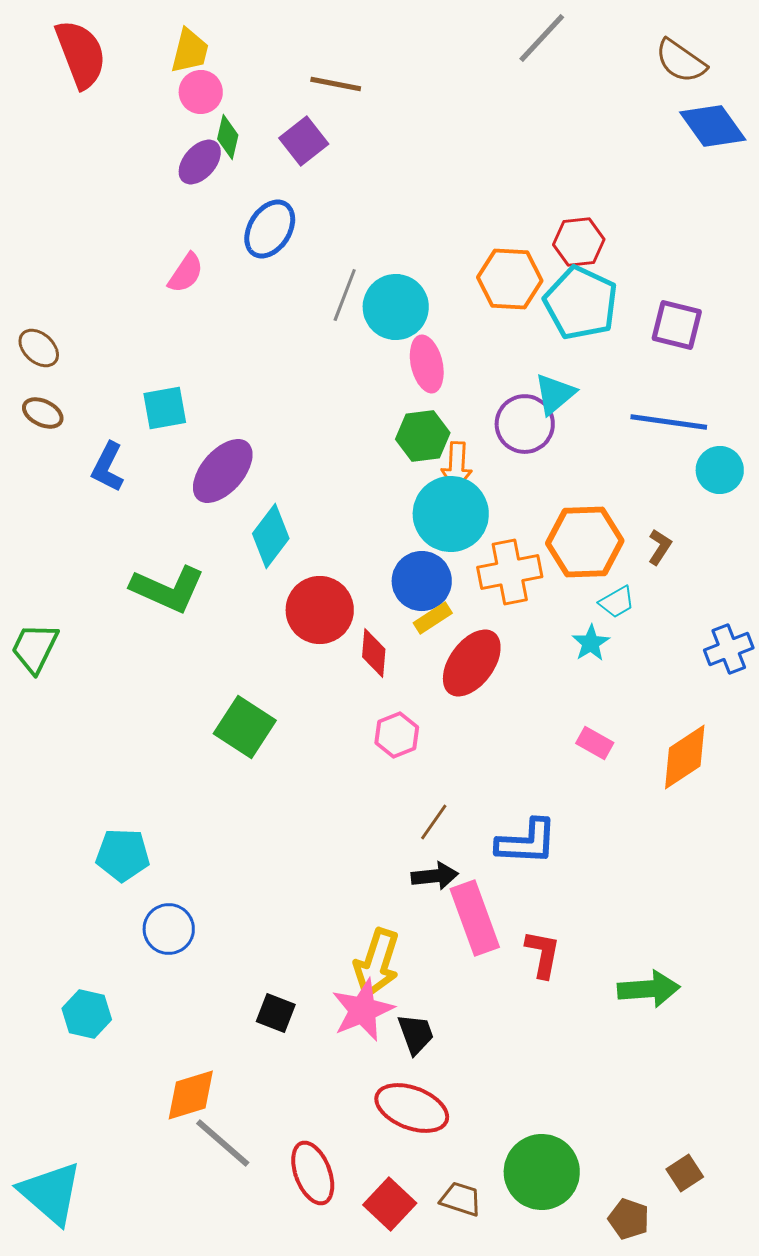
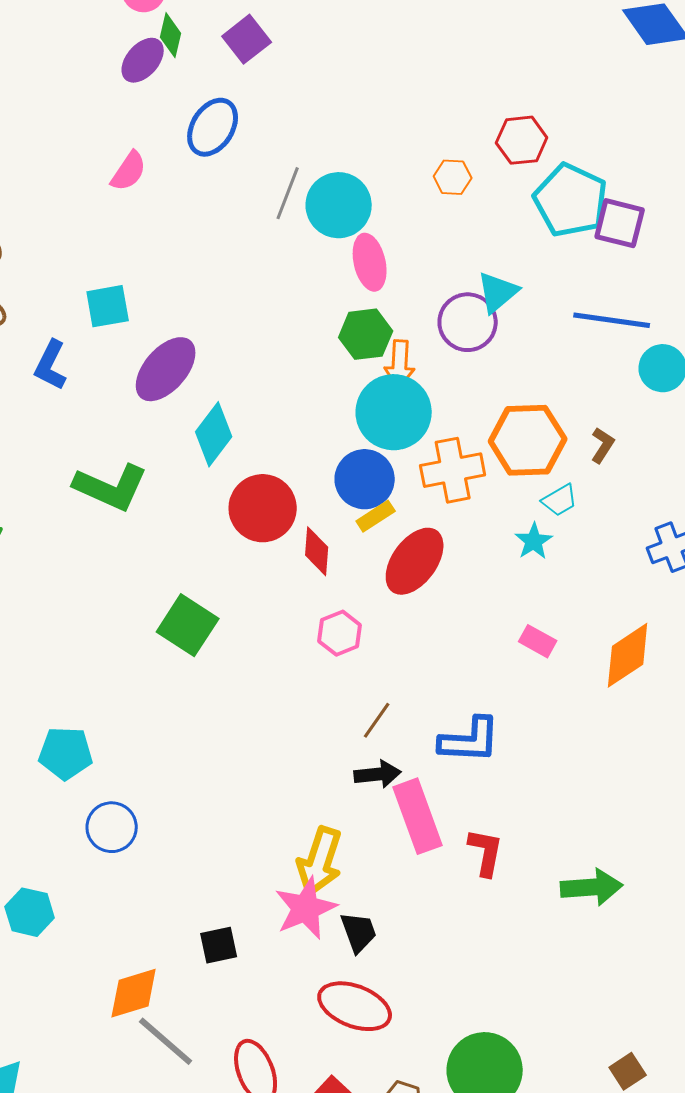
orange hexagon: (510, 279) -> (453, 177), size x0.6
cyan pentagon: (581, 303) -> (571, 200), moved
black square: (276, 1013) -> (219, 945), moved, turned -33

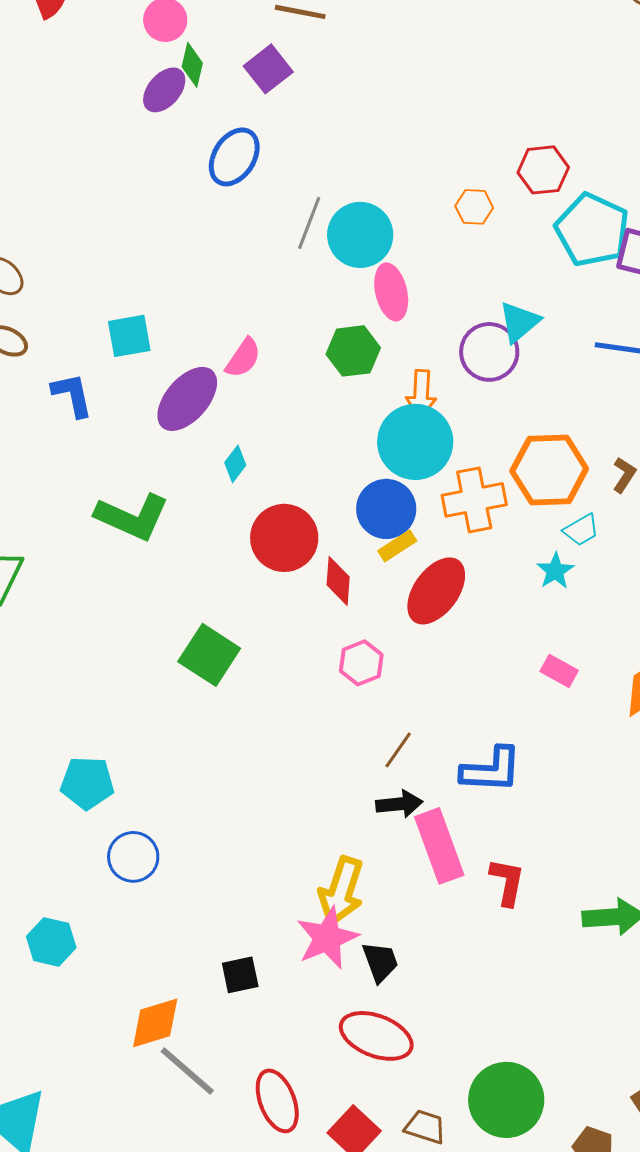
pink semicircle: (129, 171) -> (243, 358), moved
green hexagon: (366, 334) -> (353, 351), moved
blue L-shape: (51, 365) -> (72, 395), turned 141
cyan diamond: (214, 434) -> (235, 464), size x0.6

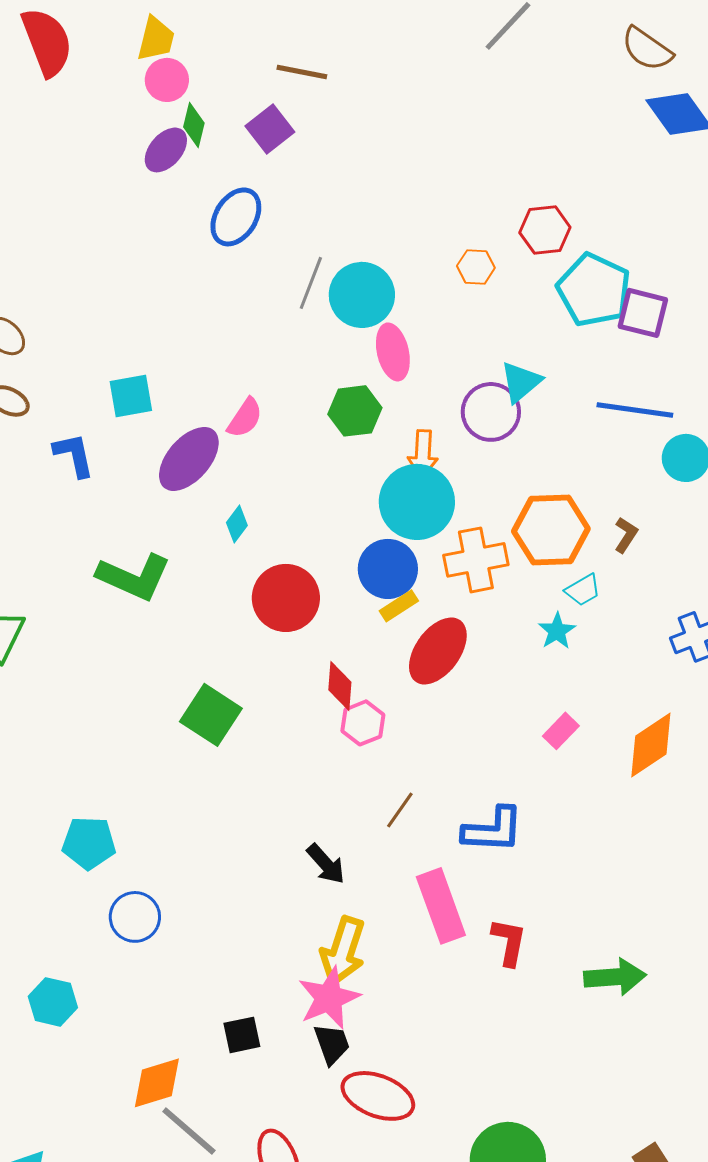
red diamond: (338, 581) -> (340, 686), moved
pink rectangle: (559, 671) -> (561, 731), turned -75
black arrow: (399, 804) -> (326, 864), moved, turned 54
black trapezoid: (380, 962) -> (332, 1044), moved

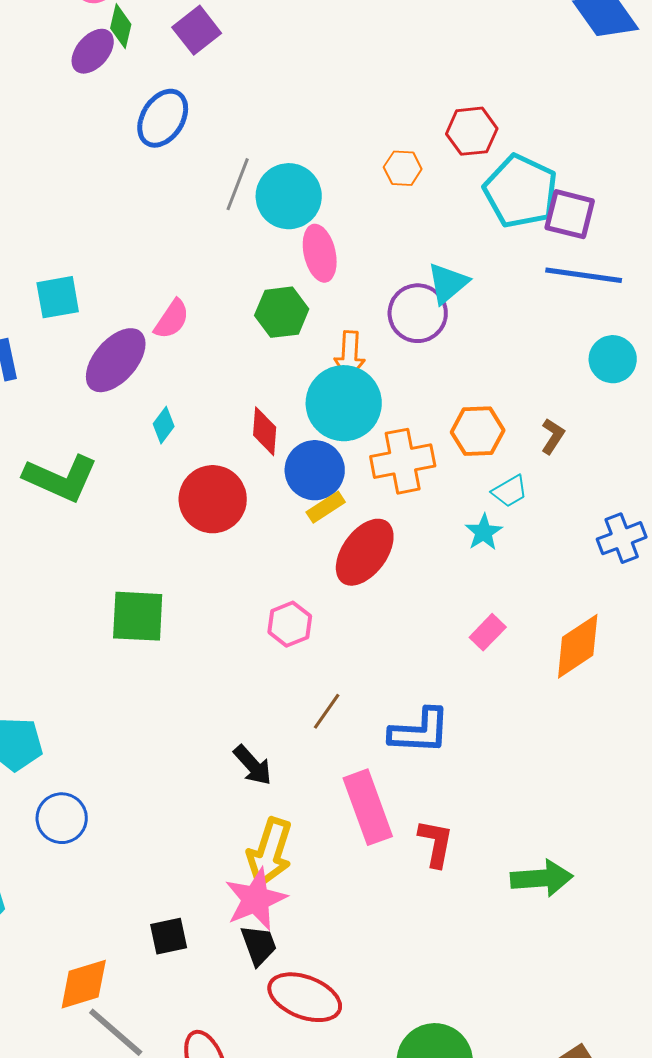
blue line: (635, 410) -> (584, 275), moved
orange hexagon: (551, 530) -> (478, 431), size x0.7
red diamond: (340, 686) -> (265, 431), moved
green square: (211, 715) -> (138, 616), turned -30

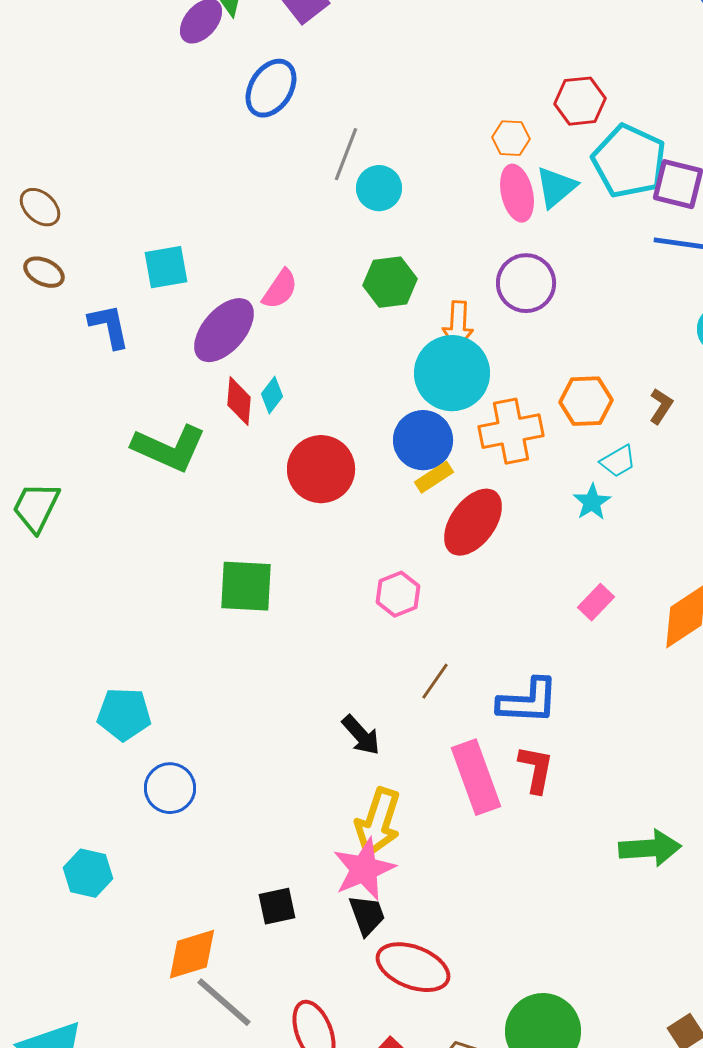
cyan circle: (289, 196) -> (379, 188), moved, size x0.7
pink ellipse: (320, 253) -> (517, 193), moved
cyan triangle: (448, 283) -> (556, 187), moved
red diamond: (265, 431) -> (239, 401), moved
red L-shape: (436, 843) -> (536, 769), moved

